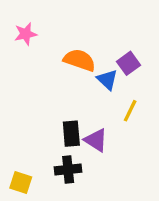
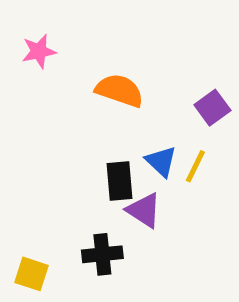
purple square: (128, 63) -> (212, 108), moved
blue triangle: (107, 80) -> (161, 161), moved
black rectangle: (71, 134) -> (120, 181), moved

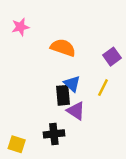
blue triangle: (161, 161) -> (72, 84), moved

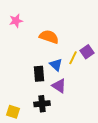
purple square: (112, 57) -> (87, 52), moved
yellow line: (103, 88) -> (73, 58), moved
black rectangle: (63, 95) -> (39, 74), moved

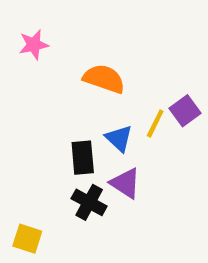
black cross: (42, 104) -> (89, 202), moved, turned 35

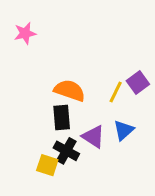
orange semicircle: (104, 79) -> (70, 90), moved
blue triangle: (119, 138) -> (124, 130), moved, turned 35
yellow square: (27, 239) -> (47, 165), moved

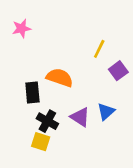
yellow line: (116, 92) -> (99, 49), moved
black rectangle: (62, 117) -> (32, 93), moved
black cross: (66, 151) -> (47, 121), moved

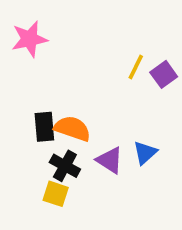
pink star: (22, 28) -> (29, 39), size x1.4
purple square: (118, 71) -> (164, 74), moved
orange semicircle: (60, 78) -> (72, 129), moved

